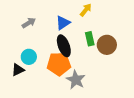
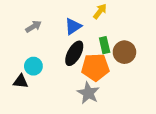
black ellipse: (64, 46) -> (74, 53), turned 50
orange pentagon: (59, 64) -> (95, 67), moved
black triangle: (18, 70) -> (21, 81), turned 32

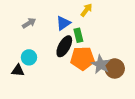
green rectangle: (105, 45) -> (78, 35), moved
brown circle: (124, 52) -> (115, 68), moved
gray star: (88, 93) -> (101, 64), moved

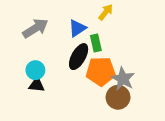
gray arrow: (29, 23) -> (35, 28), size x1.5
brown circle: (115, 68) -> (118, 97), moved
black triangle: (18, 70) -> (37, 85), moved

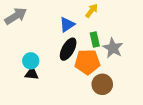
gray arrow: (35, 28) -> (16, 16), moved
green rectangle: (96, 43) -> (95, 39), moved
gray star: (123, 79) -> (113, 48), moved

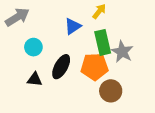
green rectangle: (95, 39) -> (103, 42), size x1.5
black ellipse: (68, 49) -> (61, 67), moved
cyan circle: (31, 61) -> (33, 47), moved

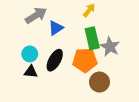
gray arrow: (17, 17) -> (36, 15), moved
blue triangle: (73, 26) -> (56, 28), moved
cyan circle: (33, 47) -> (30, 54), moved

